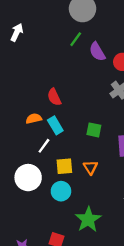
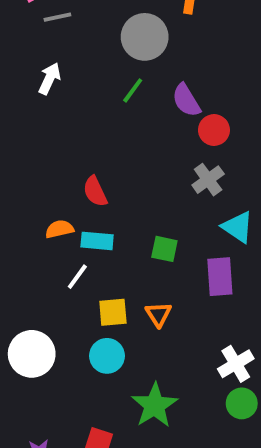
white arrow: (17, 32) -> (50, 79), moved
purple semicircle: (97, 52) -> (186, 100), moved
cyan rectangle: (55, 125) -> (97, 241), turned -54
white circle: (28, 178) -> (32, 354), moved

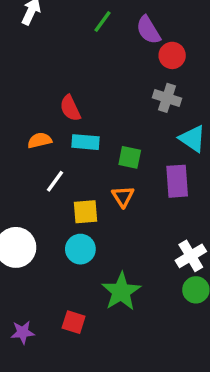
gray cross: (208, 180) -> (167, 98), turned -36
cyan rectangle: (97, 241) -> (85, 142), moved
orange triangle: (158, 314) -> (123, 196), moved

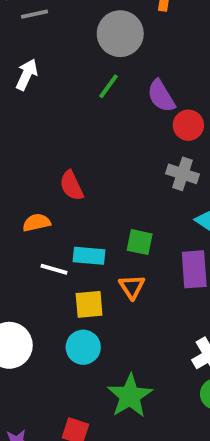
cyan rectangle: (85, 142) -> (89, 256), moved
white line: (55, 181) -> (54, 269), turned 70

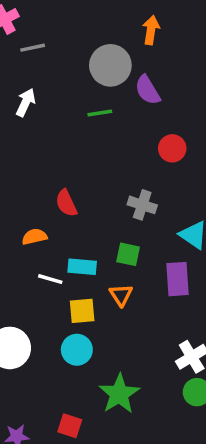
green line: (109, 86) -> (100, 113), turned 45
purple semicircle: (161, 96) -> (147, 90), moved
gray cross: (183, 174) -> (142, 205), moved

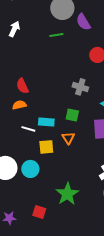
red semicircle: (66, 203) -> (22, 86), moved
cyan circle: (77, 350) -> (30, 169), moved

